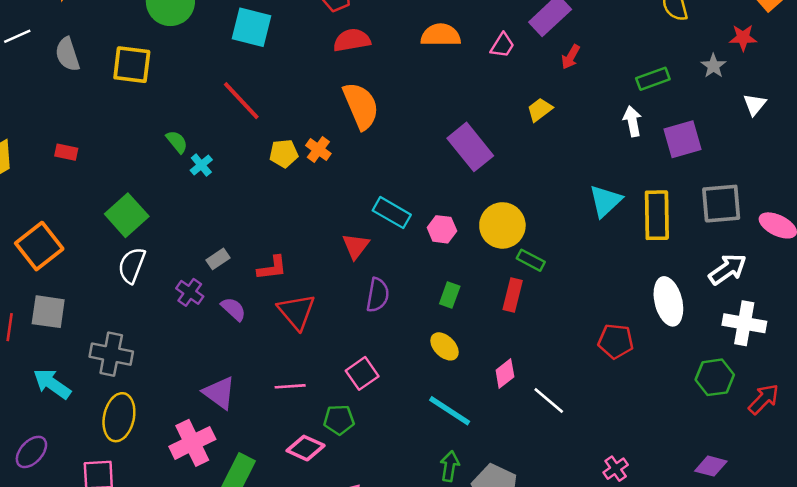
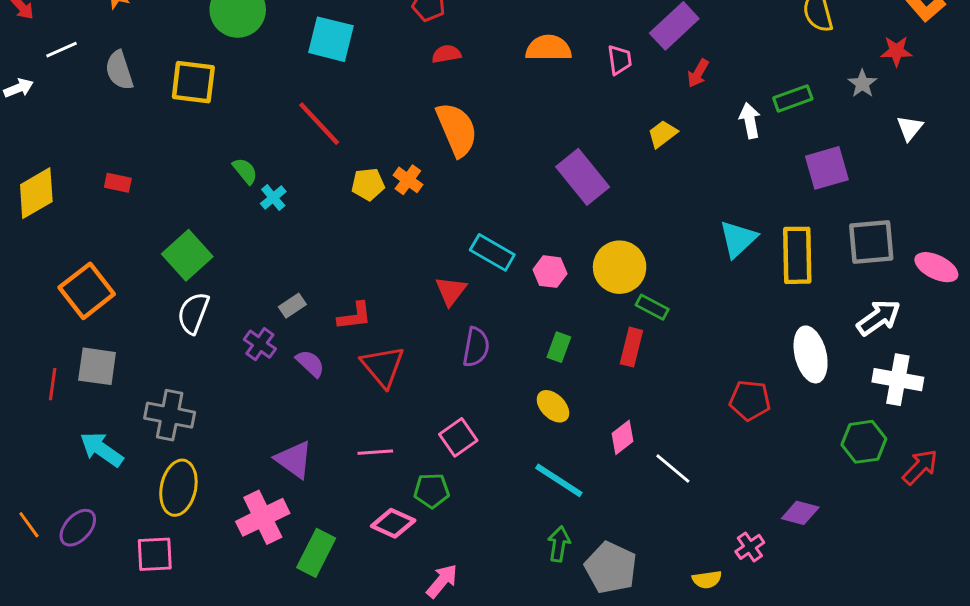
red semicircle: (352, 40) -> (446, 54), size x0.7
pink trapezoid: (502, 45) -> (620, 60), turned -40
white arrow: (632, 121) -> (750, 121), moved
purple diamond: (711, 466) -> (800, 513), moved

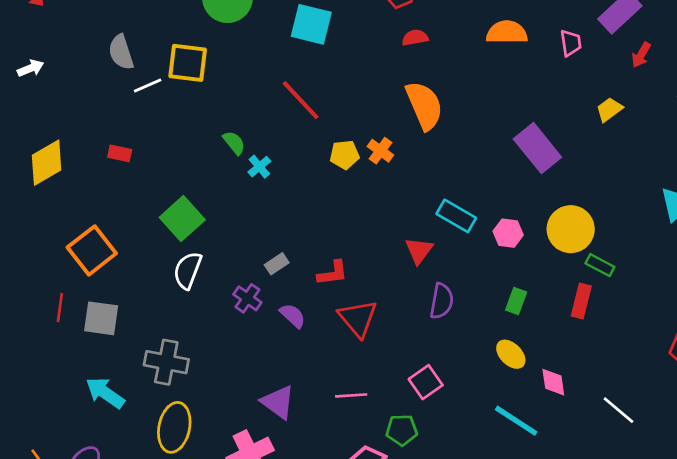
white line: (62, 50) -> (148, 86), moved
red line: (53, 384) -> (60, 308), moved
pink diamond: (623, 437) -> (553, 382), moved, turned -60

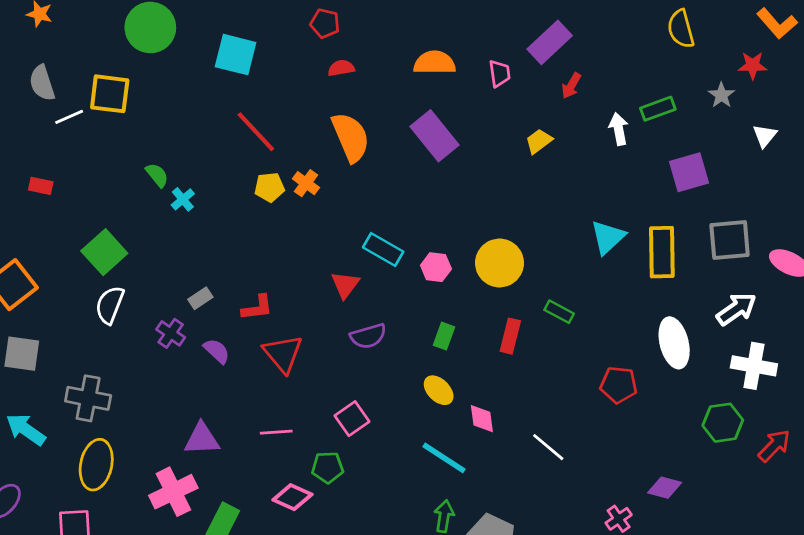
red line: (301, 100) -> (256, 132), moved
purple rectangle: (537, 148) -> (435, 136), moved
green rectangle: (600, 265) -> (559, 312), moved
purple semicircle: (442, 301) -> (368, 336), turned 64
purple triangle: (278, 402) -> (202, 439), turned -39

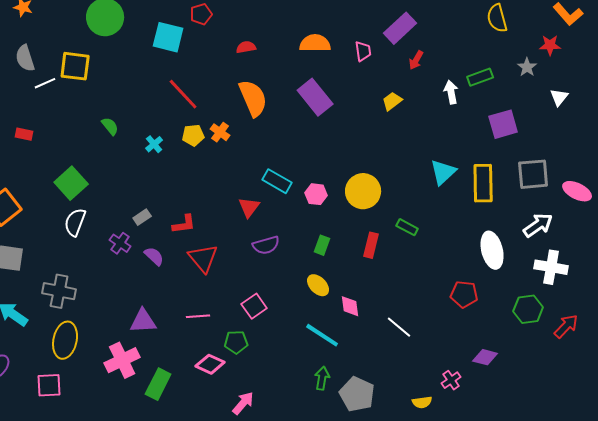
red pentagon: (325, 23) -> (201, 14), moved, turned -30
cyan cross: (183, 199) -> (154, 144), moved
red pentagon: (619, 385) -> (464, 294), moved

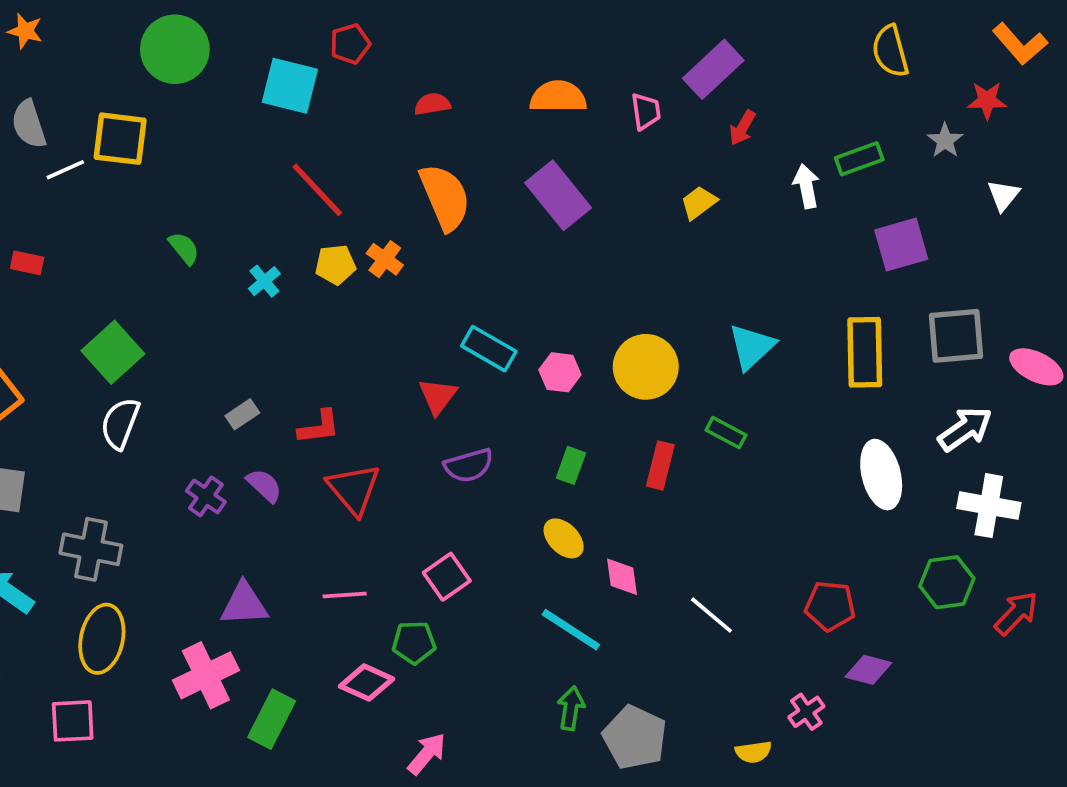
cyan triangle: (443, 172) -> (752, 347), moved
purple cross: (120, 243) -> (206, 496), moved
red pentagon: (464, 294) -> (830, 606), moved

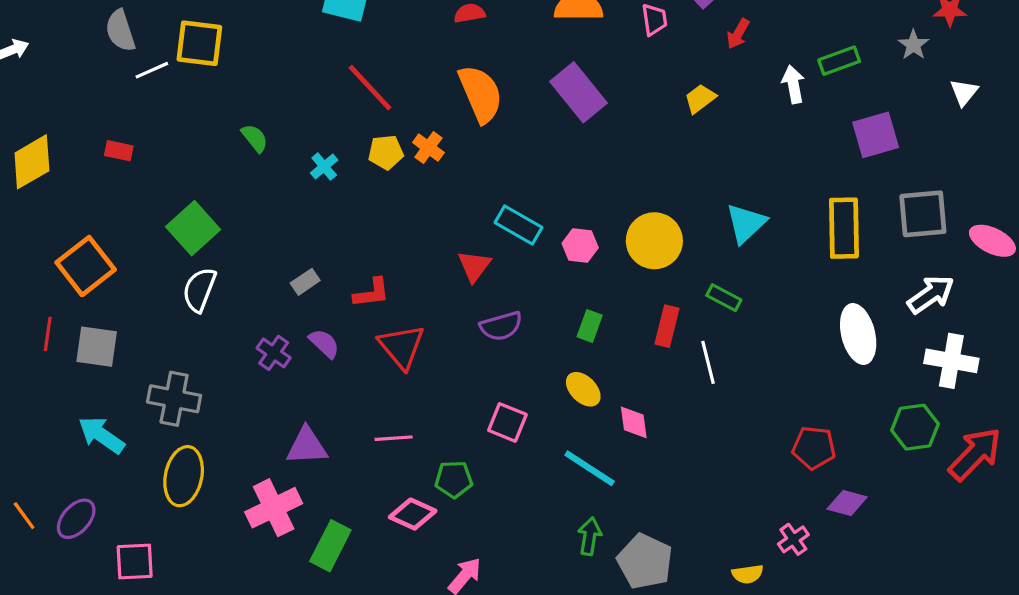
pink square: (447, 577) -> (507, 422), moved, turned -33
red arrow: (1016, 613) -> (975, 454), size x1.4
white line: (711, 615) -> (708, 362), moved, turned 36
pink square: (73, 721) -> (135, 561), moved

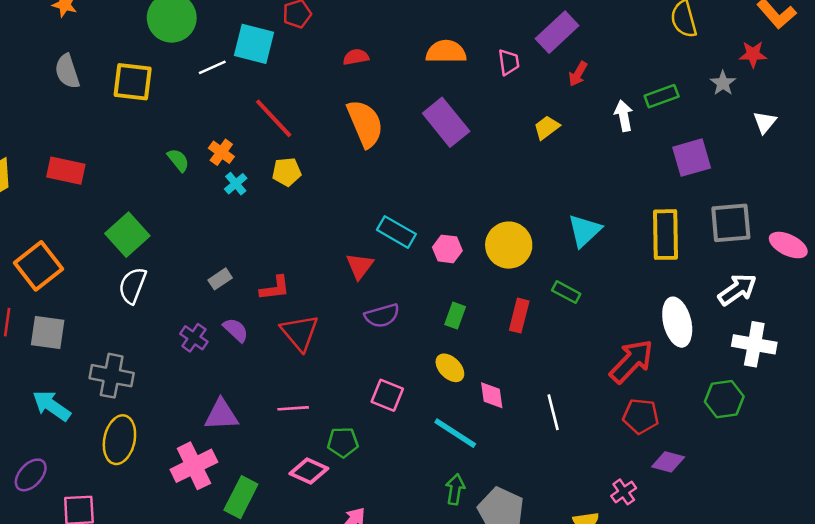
white line: (152, 70) -> (212, 67), moved
orange cross: (428, 148) -> (221, 152), moved
red rectangle: (119, 151) -> (66, 171), size x1.6
white line: (708, 362) -> (553, 412), moved
red arrow: (975, 454) -> (632, 361), moved

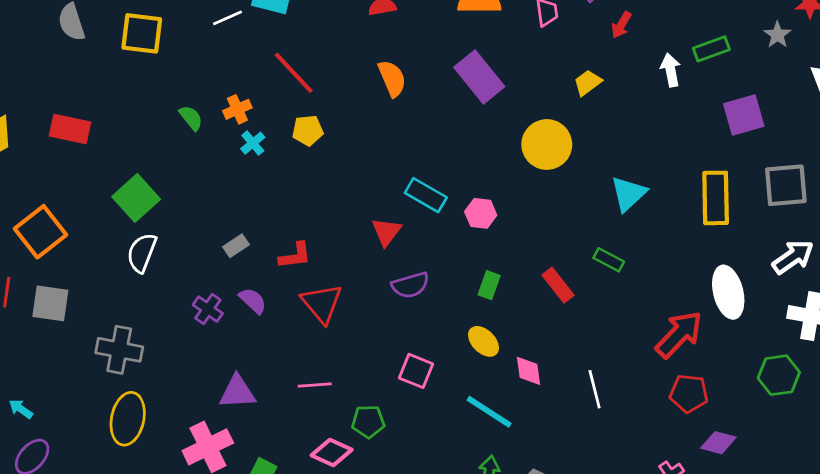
orange semicircle: (365, 124) -> (392, 78), size x0.7
orange cross: (221, 152) -> (237, 109), turned 30
yellow circle: (509, 245) -> (547, 144), moved
red rectangle: (519, 316) -> (558, 285), turned -52
cyan arrow: (52, 406) -> (21, 409), moved, size x0.6

